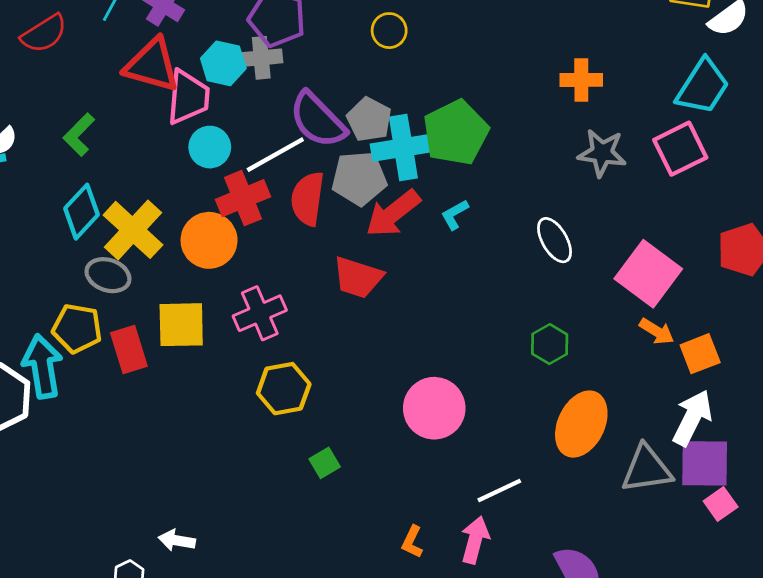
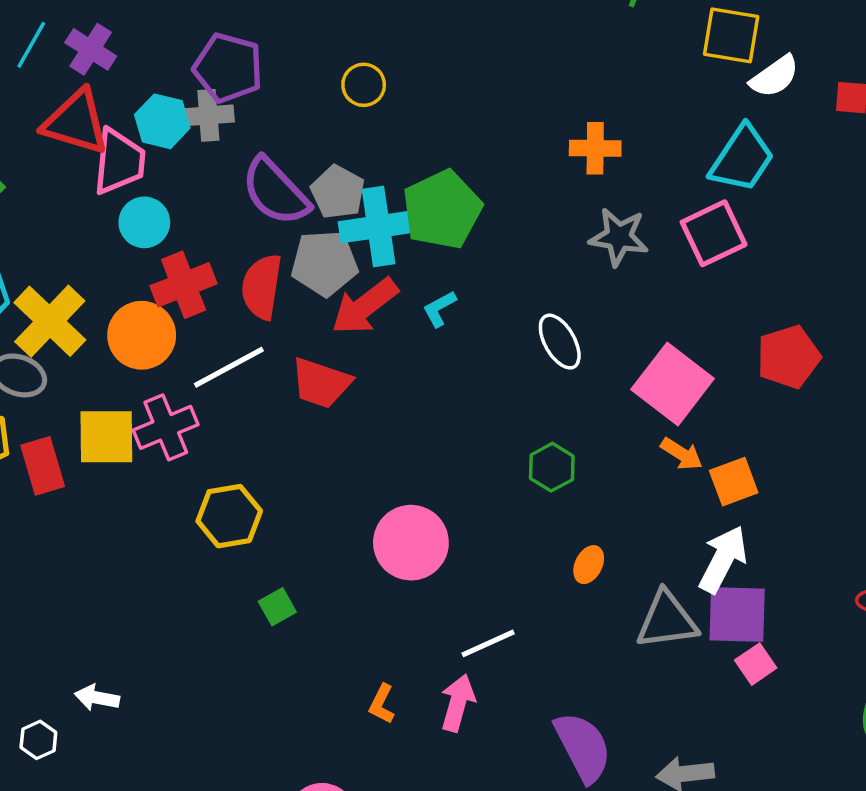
white line: (275, 155) -> (229, 367), moved
pink cross: (260, 313) -> (166, 427), moved
orange ellipse: (581, 424) -> (589, 565), size x0.5

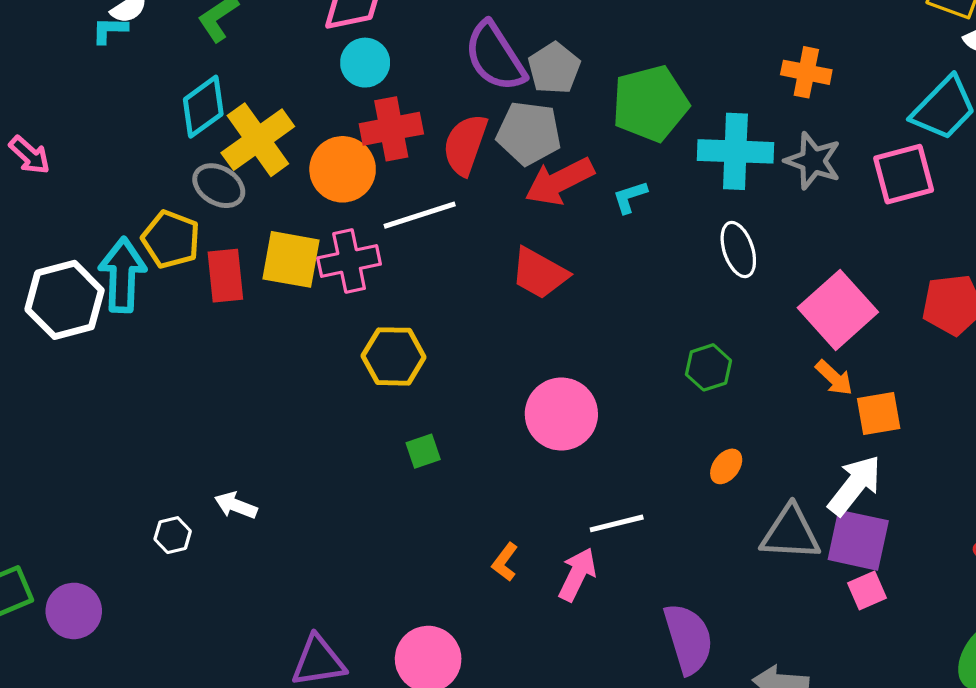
cyan cross: (379, 227) -> (735, 151), moved
red trapezoid: (321, 383) -> (539, 273), moved

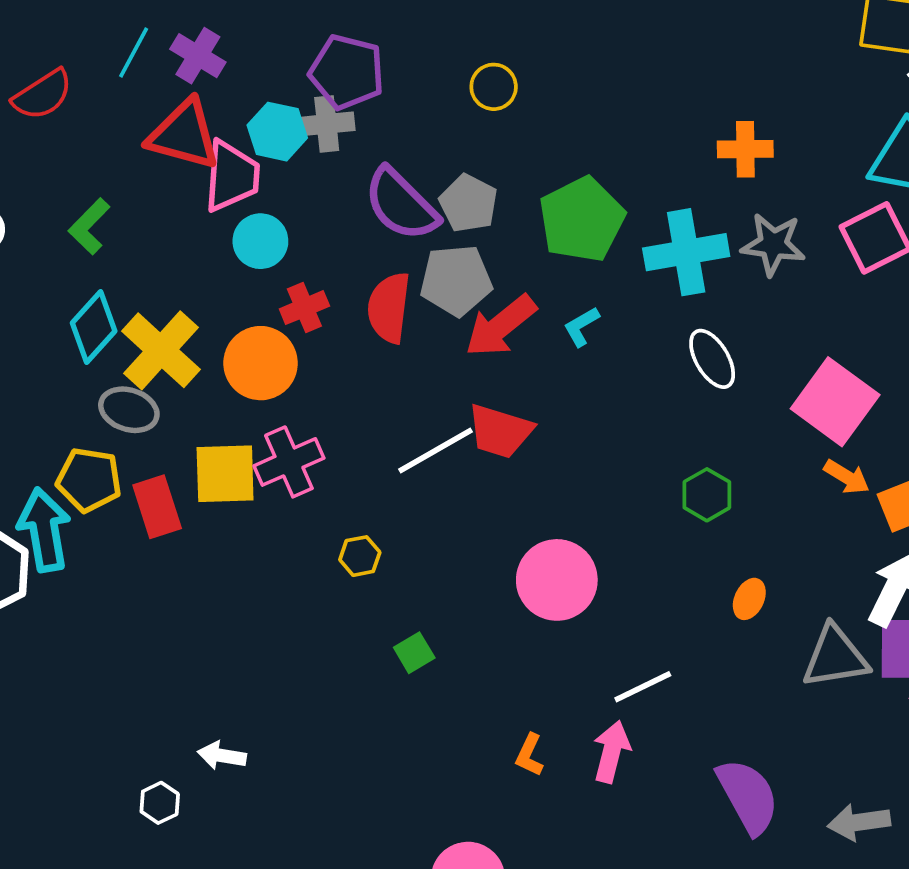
red cross: (391, 129) -> (304, 308), size x0.7
white line: (420, 215) -> (435, 450), moved
yellow hexagon: (394, 356) -> (360, 556), size x0.6

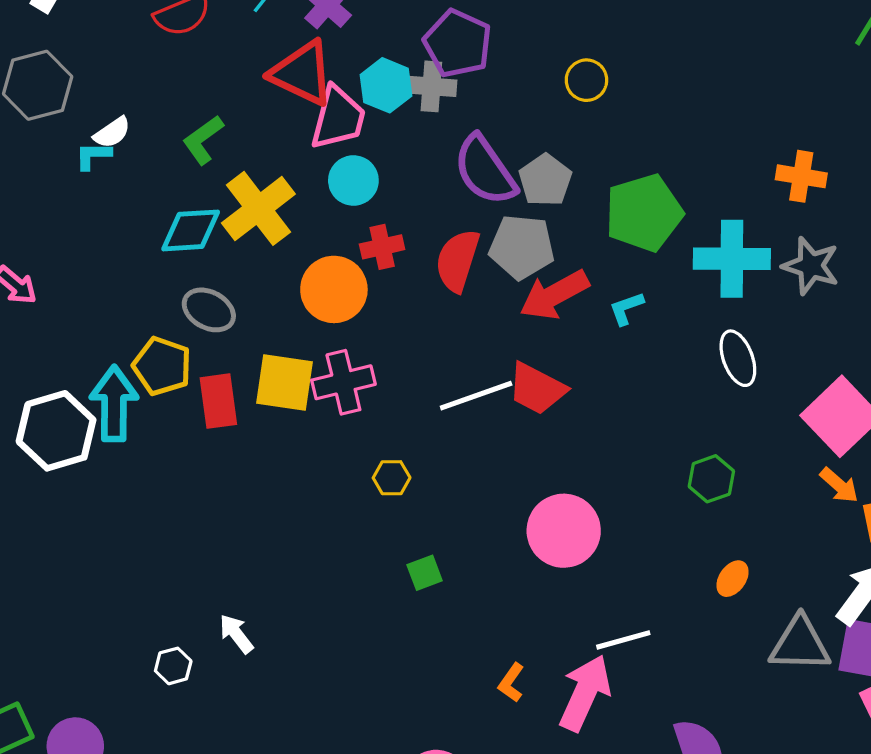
cyan diamond: (94, 327) -> (191, 230), turned 34
yellow cross: (161, 350) -> (258, 208), moved
pink arrow: (612, 752) -> (585, 693), size x1.4
white arrow: (222, 756) -> (236, 634), turned 33

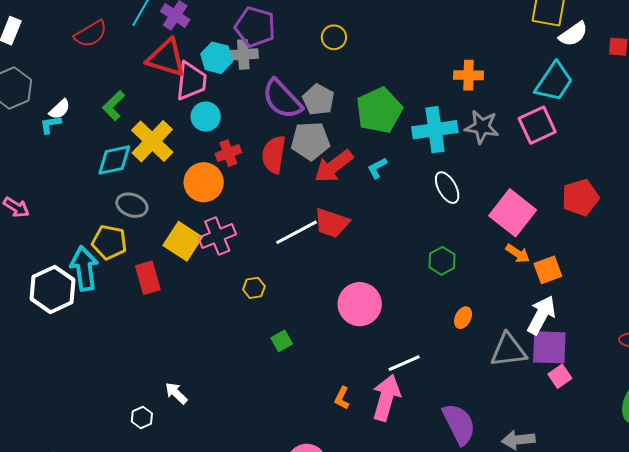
yellow square: (284, 383) -> (183, 241), turned 33
red rectangle: (218, 401) -> (148, 278), moved

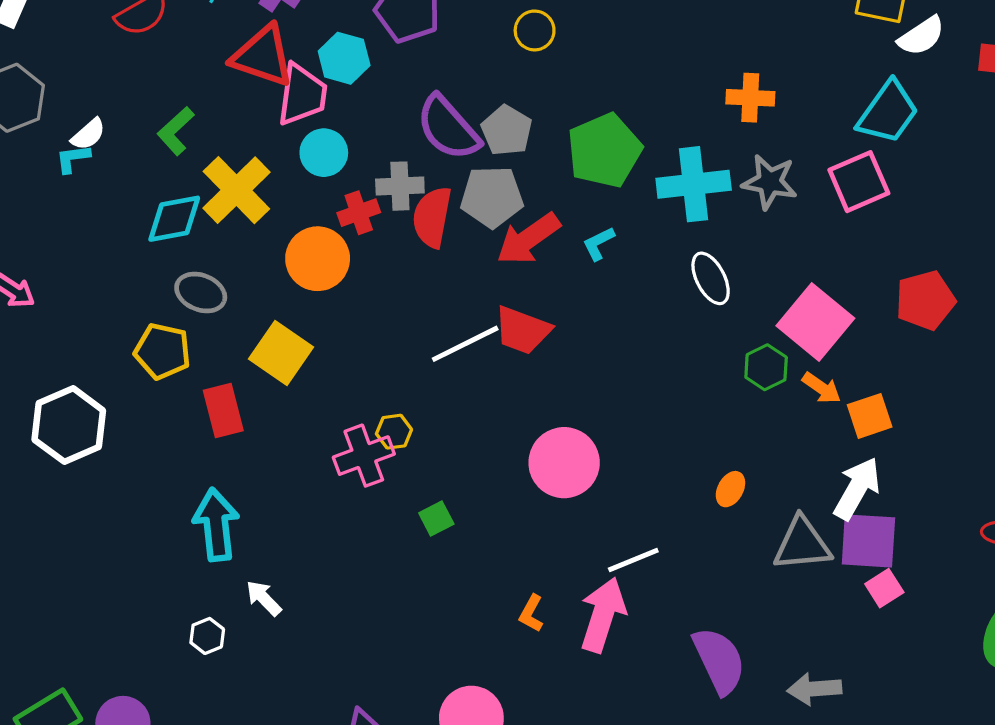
gray cross: (243, 54) -> (400, 186), moved
pink cross: (217, 236) -> (364, 456), moved
green hexagon: (442, 261) -> (766, 367), moved
cyan arrow: (84, 268) -> (216, 525), moved

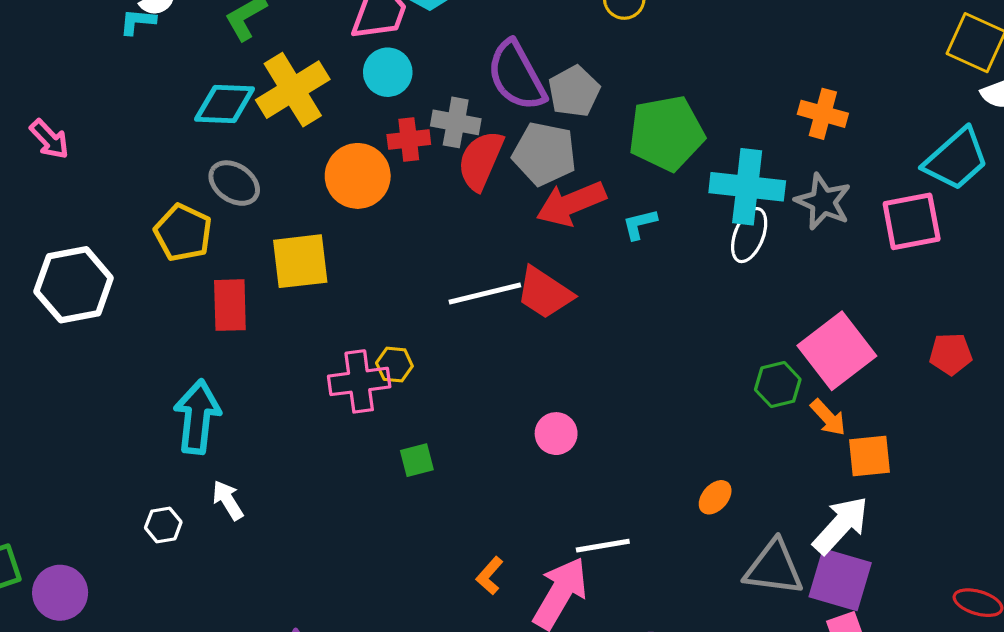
white ellipse: (711, 278) -> (749, 235), moved, turned 36
red pentagon: (925, 300) -> (951, 354), size x0.7
yellow square: (281, 353) -> (300, 261), turned 36
pink circle: (564, 463) -> (556, 434), size x0.6

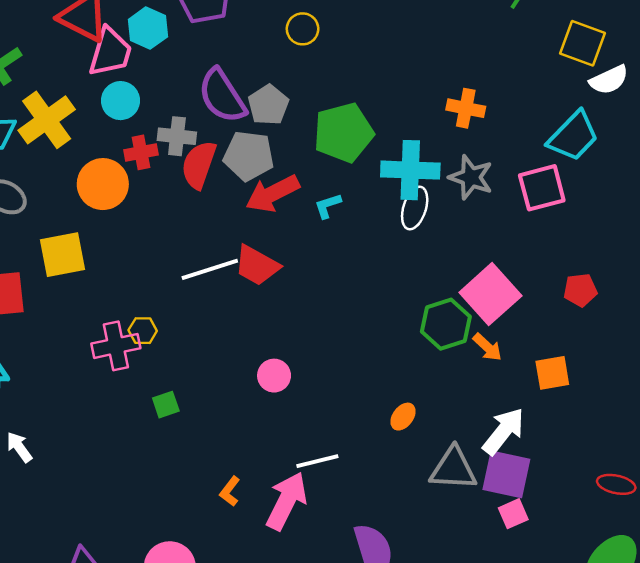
green hexagon: (778, 385) -> (446, 324), size x1.4
orange square: (870, 456) -> (552, 373), moved

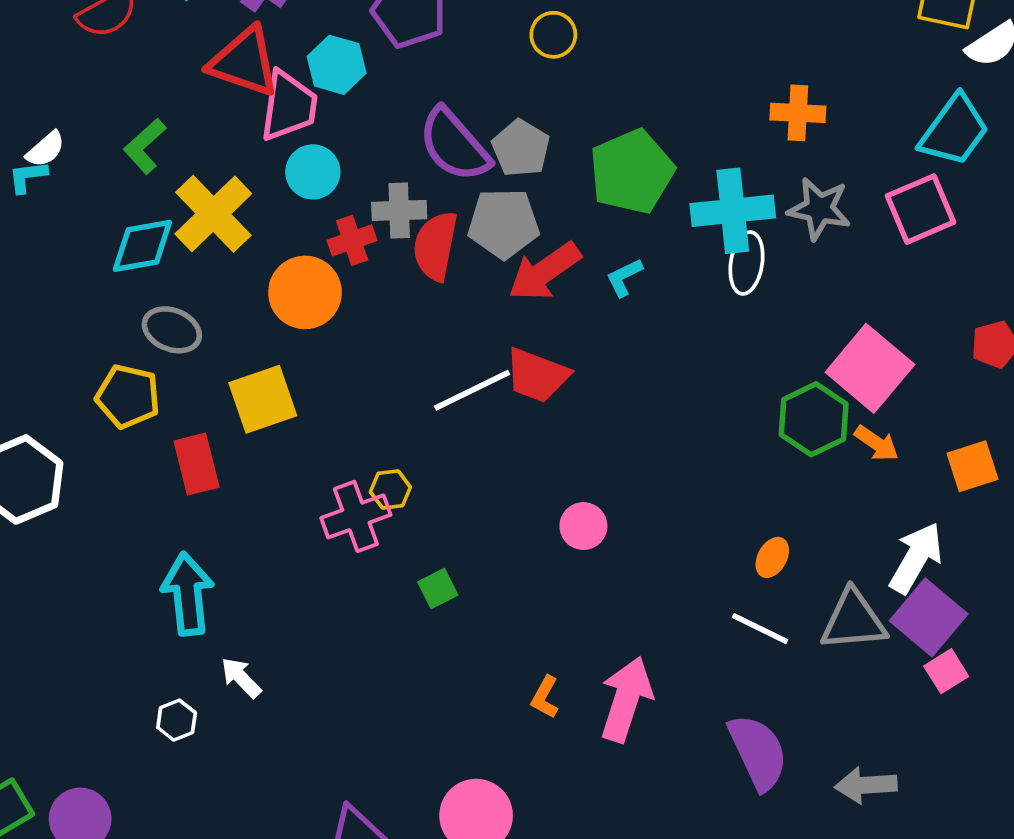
white line: (317, 461) -> (760, 629), moved, turned 48
purple square: (506, 474) -> (929, 617), turned 36

